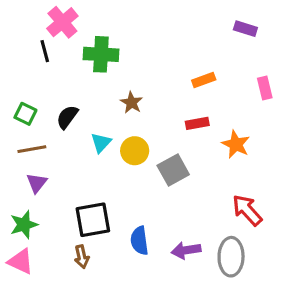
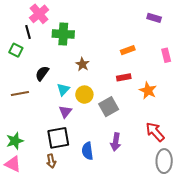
green square: (25, 114) -> (16, 50), moved
purple triangle: (37, 183) -> (65, 112), moved
purple arrow: (186, 250) -> (116, 142), moved, turned -72
gray ellipse: (231, 257) -> (164, 161), moved

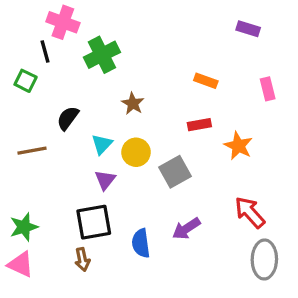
pink cross: (39, 14) -> (63, 22), turned -30
green cross: (63, 34) -> (102, 55), turned -30
orange rectangle: (128, 50) -> (206, 81), turned 40
purple arrow: (116, 142) -> (186, 229), turned 48

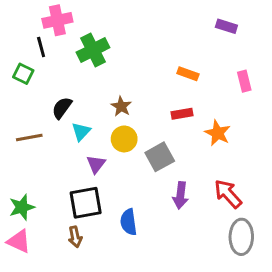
pink cross: (63, 22) -> (57, 20), turned -32
brown star: (133, 104) -> (121, 106), moved
cyan triangle: (102, 144) -> (81, 132), moved
purple arrow: (186, 229) -> (180, 195), moved, turned -50

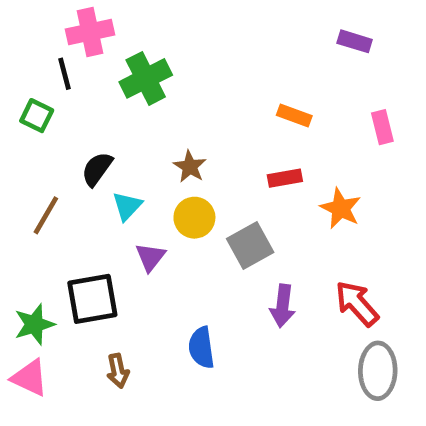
brown line: (29, 137) -> (46, 215), turned -50
black square: (86, 203) -> (92, 299), moved

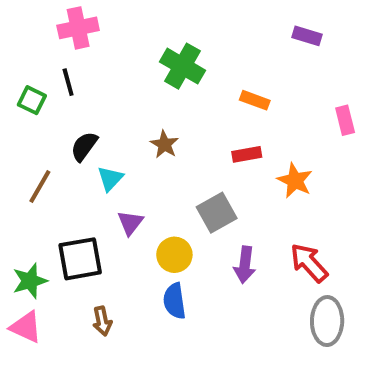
black line: (64, 74) -> (68, 82), moved
green cross: (146, 78) -> (182, 66), moved, turned -33
pink rectangle: (382, 127) -> (345, 120), moved
yellow circle: (194, 218) -> (174, 255), moved

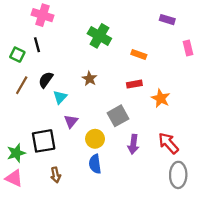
pink cross: (78, 28) -> (43, 15), turned 30
pink rectangle: (345, 120) -> (188, 48), moved
brown line: (40, 187) -> (22, 85), moved

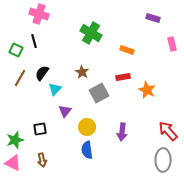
gray square: (118, 116) -> (99, 93), moved
black square: (44, 141) -> (40, 129), size x0.6
red arrow: (168, 143) -> (168, 131), moved
brown arrow: (56, 175) -> (42, 160), moved

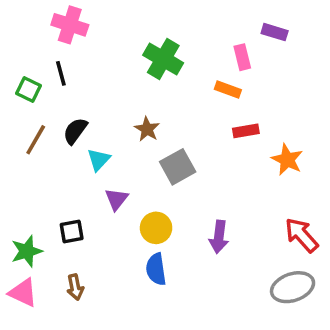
pink rectangle: (172, 44) -> (242, 57), moved
red rectangle: (123, 77) -> (246, 131), moved
orange star: (147, 90) -> (287, 160), moved
gray ellipse: (163, 160) -> (293, 287), turned 70

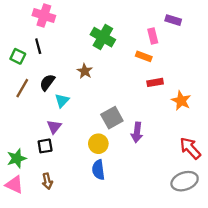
brown star: (147, 129) -> (85, 71), moved
gray square: (178, 167) -> (112, 118), moved
purple triangle: (116, 199) -> (54, 127), moved
purple arrow: (219, 237) -> (137, 132), moved

